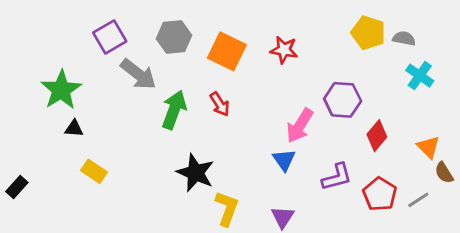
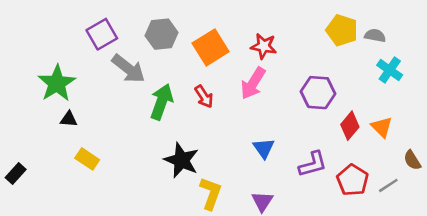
orange square: (227, 51) -> (211, 47), turned 32
pink arrow: (300, 126) -> (253, 83), moved
orange triangle: (428, 147) -> (382, 127), moved

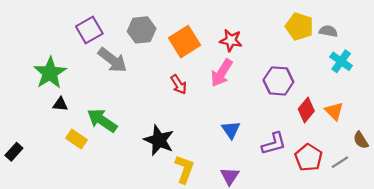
green arrow: (162, 102) -> (102, 120), moved, turned -76

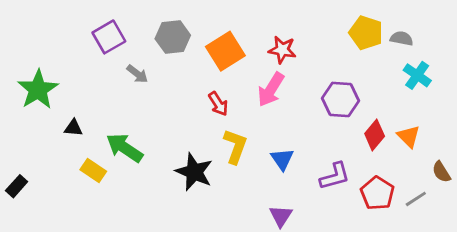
gray arrow: (113, 60) -> (137, 74), size x0.6
green star: (50, 73) -> (38, 90), moved
yellow L-shape: (184, 169) -> (235, 146), moved

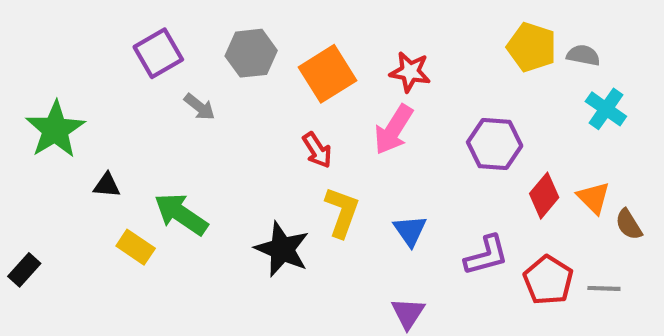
brown semicircle: (441, 172) -> (629, 224), moved
gray line: (416, 199) -> (604, 288), turned 35

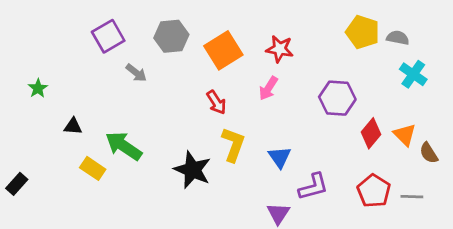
green star: (55, 130) -> (38, 88), size x0.5
pink arrow: (393, 130) -> (268, 88), size x0.7
purple L-shape: (486, 255) -> (313, 187), moved

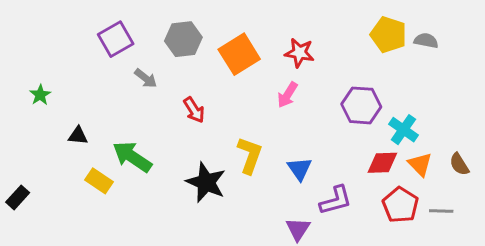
cyan cross: (413, 74) -> (403, 130), moved
red arrow: (216, 102) -> (194, 110), moved
red diamond: (371, 133) -> (382, 163), moved, turned 48
orange triangle: (405, 135) -> (420, 164), moved

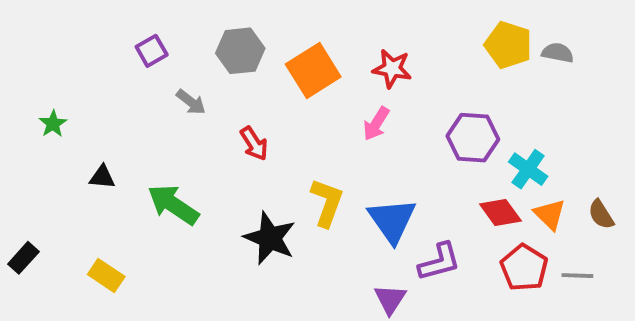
purple square: (116, 39) -> (152, 51), size x0.7
red diamond: (382, 163) -> (500, 212), turned 56
blue triangle: (299, 169) -> (392, 220), size x1.5
yellow rectangle: (99, 181) -> (106, 276), moved

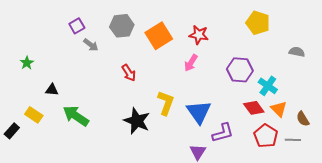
gray semicircle: (558, 53) -> (297, 52), moved
gray arrow: (191, 102) -> (91, 45), moved
green arrow: (173, 205) -> (76, 116), moved
brown semicircle: (601, 214) -> (303, 119), moved
yellow rectangle: (106, 276) -> (34, 115), moved

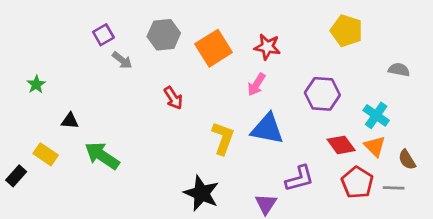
cyan cross: (268, 86) -> (376, 115), moved
blue triangle: (199, 112) -> (267, 129), moved, turned -44
black star: (137, 121) -> (201, 193), moved

